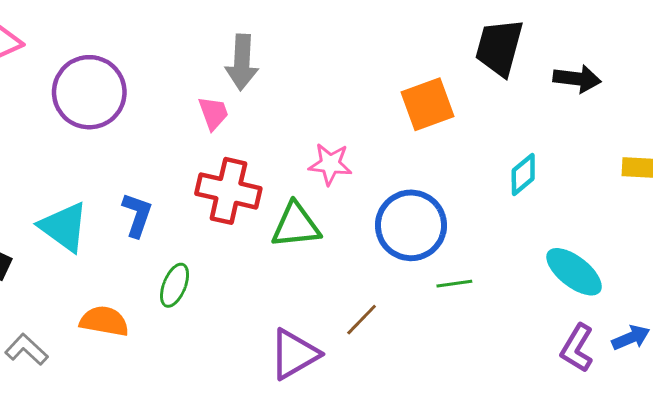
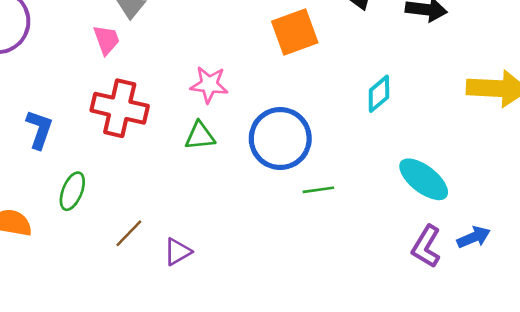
green triangle: (296, 225) -> (200, 136), moved, size x0.7
brown line: (362, 320) -> (129, 233), moved
purple triangle: (294, 354) -> (178, 252), size x0.6

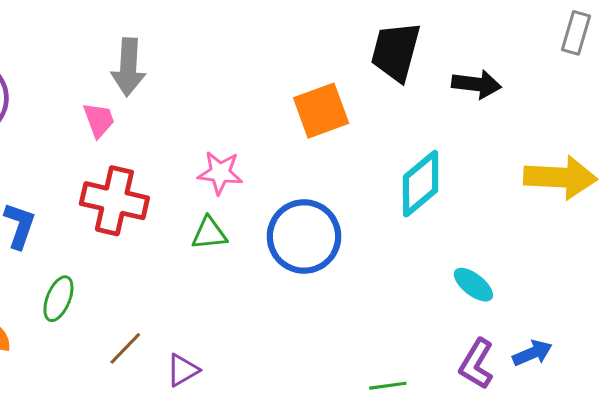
cyan diamond: (379, 94) -> (421, 184), size x1.5
cyan ellipse: (424, 179) -> (473, 285), size x0.7
green line: (318, 190) -> (388, 386), moved

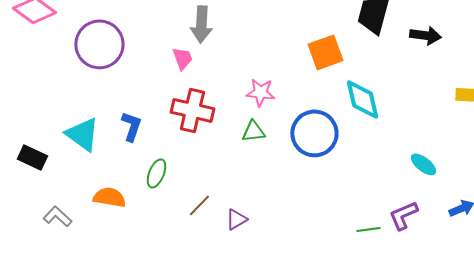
cyan diamond: (421, 184) -> (362, 99), moved, turned -63
purple L-shape: (477, 364) -> (403, 215), moved, turned 36

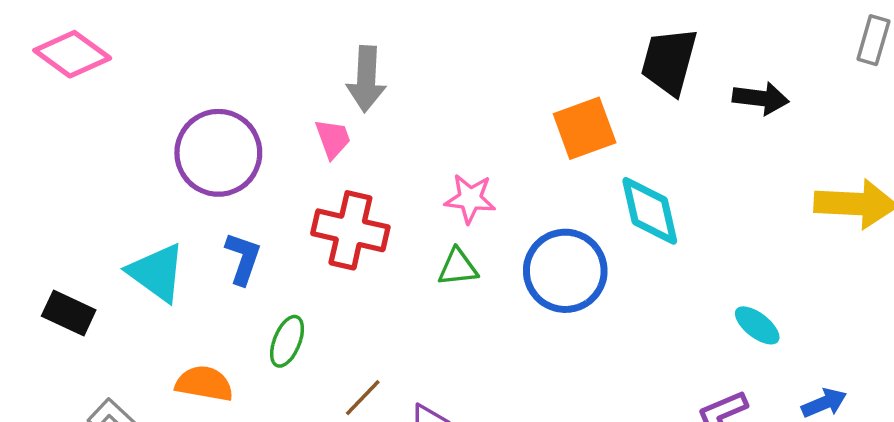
purple circle: (99, 44) -> (218, 153), moved

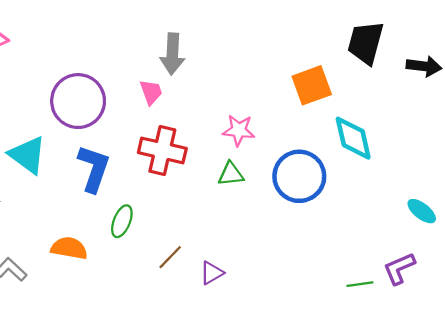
blue L-shape: (243, 259) -> (94, 168), size x1.4
cyan triangle: (157, 273) -> (28, 155), moved

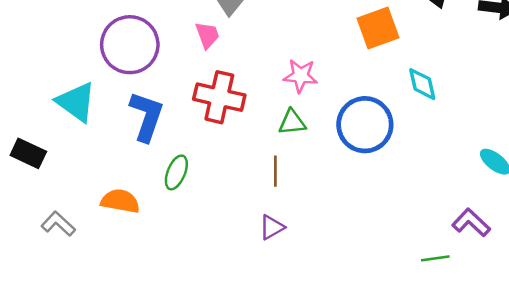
cyan diamond: (353, 138) -> (422, 84), size x0.7
brown line: (170, 257) -> (275, 171), moved, turned -44
purple L-shape: (399, 268) -> (471, 223), turned 66
green line: (360, 284) -> (435, 258), moved

